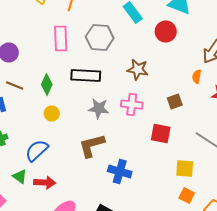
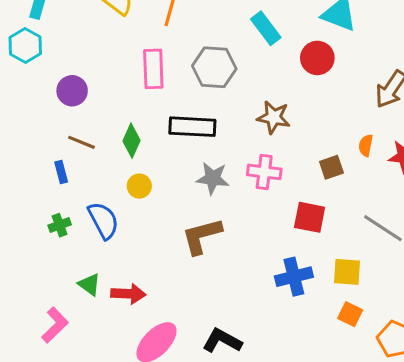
orange semicircle: (197, 76) -> (366, 145), moved
blue semicircle: (37, 150) -> (103, 220), moved, turned 105
blue cross: (120, 172) -> (294, 277), moved, turned -30

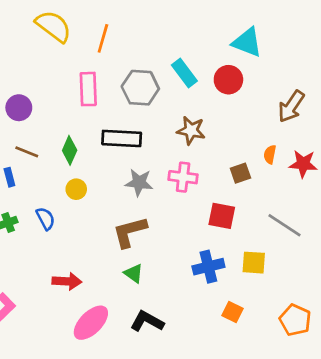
cyan rectangle: (266, 28) -> (184, 73), moved
blue semicircle: (103, 220) -> (46, 219), size x0.7
green triangle: (89, 284) -> (134, 273), moved
orange square: (350, 314) -> (232, 312), moved

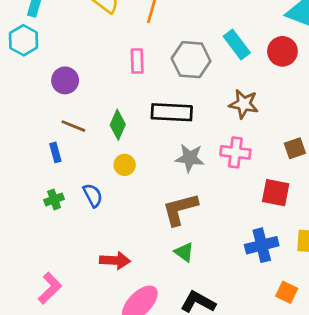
pink rectangle: (88, 89) -> (137, 61), size x0.7

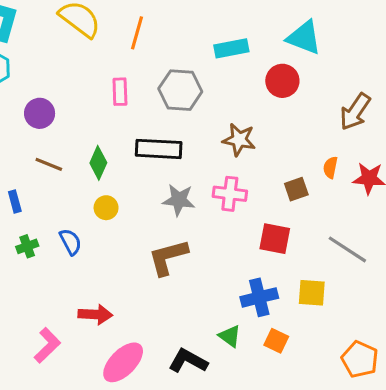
cyan rectangle: (237, 44) -> (231, 48), moved, turned -64
blue rectangle: (55, 152) -> (15, 201), moved
green triangle: (184, 252) -> (230, 336), moved
pink L-shape: (50, 288) -> (47, 345), moved
orange square: (287, 292) -> (276, 341), moved

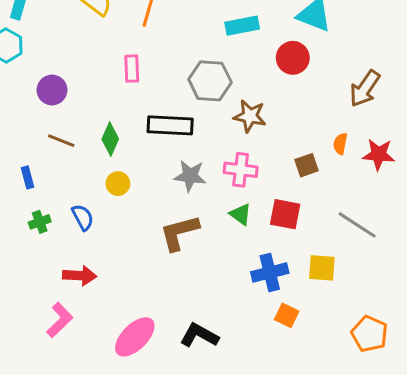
gray hexagon: (180, 90) -> (210, 81), moved
red arrow: (95, 314) -> (80, 276), moved
green triangle: (230, 336) -> (241, 214), moved

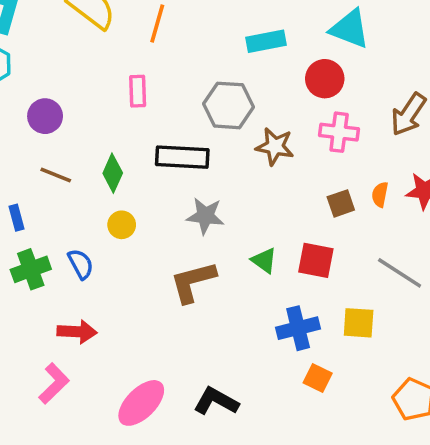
orange semicircle: (340, 144) -> (380, 195), moved
pink cross: (241, 170) -> (339, 132), moved
green cross: (40, 222) -> (31, 269), size x1.5

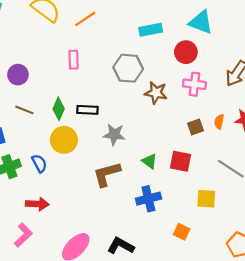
orange line: (157, 23) -> (85, 19), turned 40
black rectangle: (182, 157) -> (87, 110), moved, size x0.7
yellow circle: (122, 225) -> (64, 140), size x1.6
blue cross: (298, 328) -> (148, 199), moved

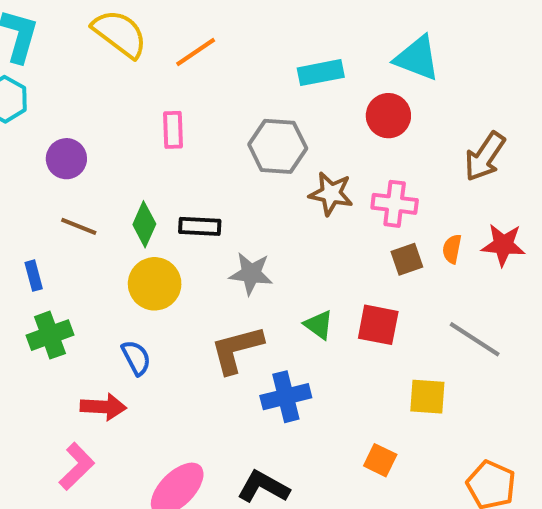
pink cross: (194, 84) -> (395, 204), moved
blue semicircle: (39, 163) -> (136, 358), moved
blue cross: (148, 199) -> (286, 397), moved

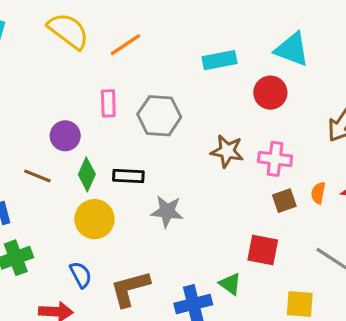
gray hexagon: (278, 146) -> (159, 116), moved
purple circle: (66, 159) -> (65, 136), moved
green triangle: (319, 325) -> (230, 284), moved
brown L-shape: (237, 349) -> (130, 289), moved

